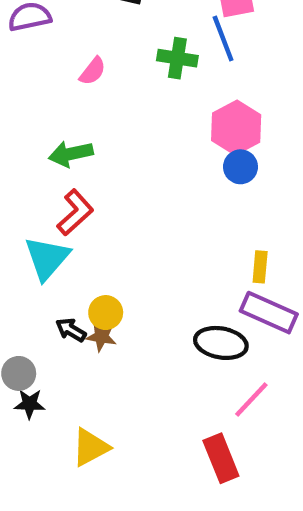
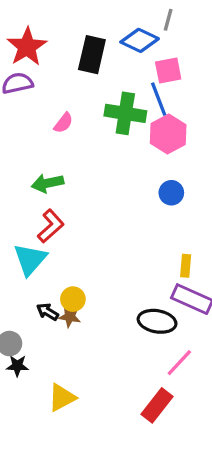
green cross: (177, 58) -> (125, 113), size x1.4
pink hexagon: (236, 128) -> (168, 134), moved
red rectangle: (221, 458) -> (157, 405), turned 60

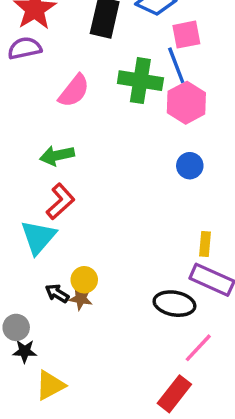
pink semicircle: (63, 123) -> (74, 91), size x1.5
yellow triangle: (62, 397) -> (50, 385), moved

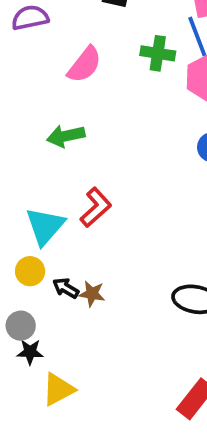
green cross: (140, 81) -> (158, 53), size x0.7
red L-shape: (60, 201) -> (96, 207), moved
yellow circle: (84, 280) -> (30, 271), moved

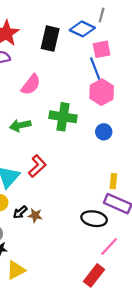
green cross: (158, 53) -> (63, 117), moved, size x1.4
black arrow: (66, 288) -> (20, 212), turned -72

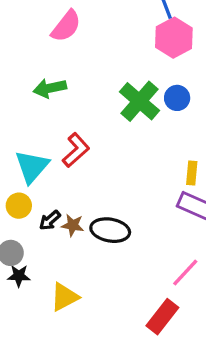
green cross: (63, 117) -> (140, 101), moved, turned 32
black ellipse: (94, 219) -> (110, 230), moved
yellow triangle: (16, 270) -> (64, 297), moved

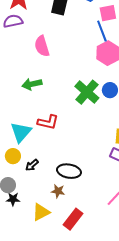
pink semicircle: (66, 26) -> (42, 46), turned 125
red L-shape: (76, 150) -> (48, 122), turned 55
brown star: (73, 225) -> (58, 191), moved
red rectangle: (162, 317) -> (73, 219), moved

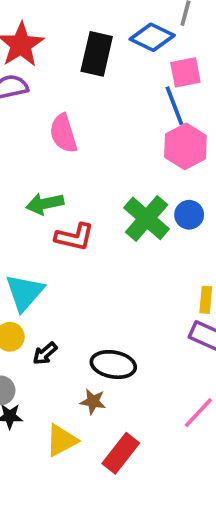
red L-shape: (48, 122) -> (74, 237), moved

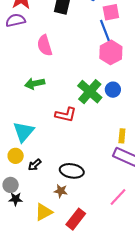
red L-shape: (74, 237) -> (66, 115), moved

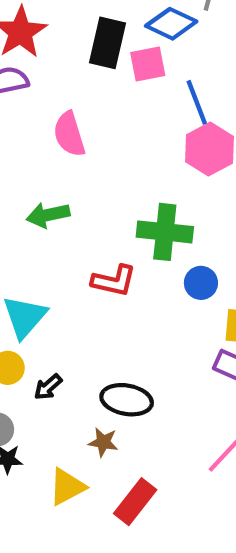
pink square: (111, 12) -> (148, 64), moved
blue circle: (113, 90) -> (201, 283), moved
green cross: (90, 92) -> (165, 232), turned -35

